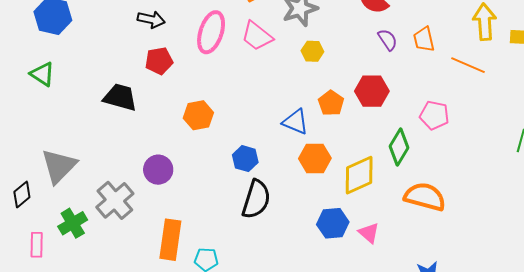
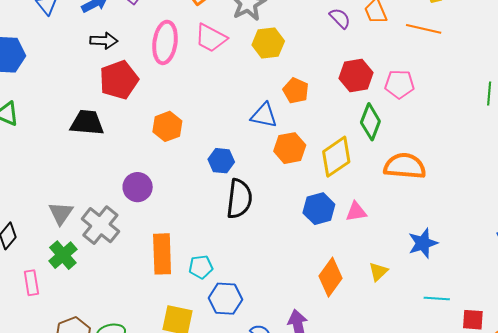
yellow hexagon: (312, 51) -> (268, 43), size x1.4
red pentagon: (159, 61) -> (119, 80), size x1.4
red hexagon: (372, 91) -> (356, 76), moved
gray triangle: (59, 166) -> (61, 213), moved, size x0.7
pink triangle: (369, 233) -> (356, 212), turned -40

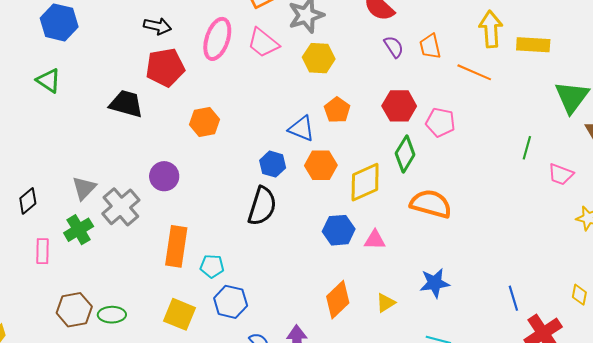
blue hexagon: (221, 161) -> (273, 164), moved

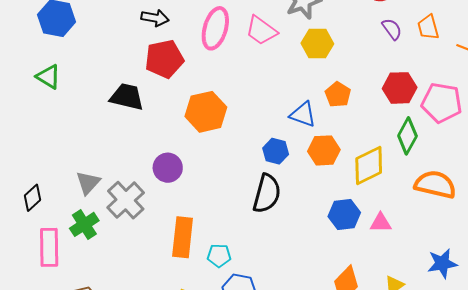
orange hexagon: (204, 122) -> (206, 112), size x1.4
pink pentagon: (440, 122) -> (442, 103), size x1.4
pink rectangle: (43, 251) -> (49, 247), size x1.5

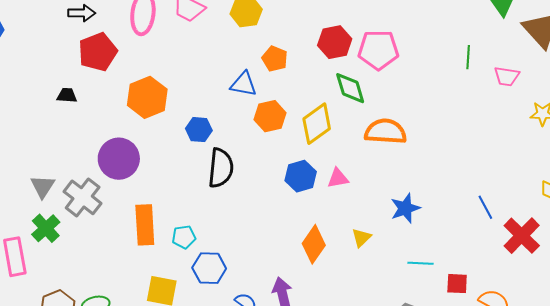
black trapezoid: (127, 97) -> (67, 95), size x0.6
green diamond: (407, 136) -> (350, 88), turned -36
blue hexagon: (276, 151) -> (199, 130), moved
purple circle: (168, 168) -> (119, 159), size x1.4

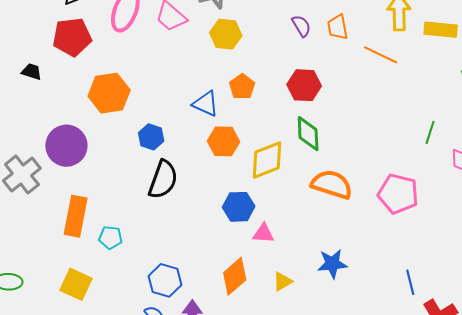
pink pentagon: (378, 50) -> (398, 194), moved
pink triangle: (338, 178) -> (263, 233), moved
blue hexagon: (209, 268) -> (165, 280), moved

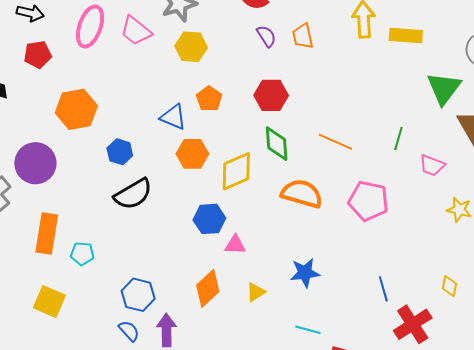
red pentagon: (72, 37) -> (38, 54), size x0.7
orange line: (381, 55) -> (335, 142), moved
black semicircle: (163, 180) -> (133, 194), turned 42

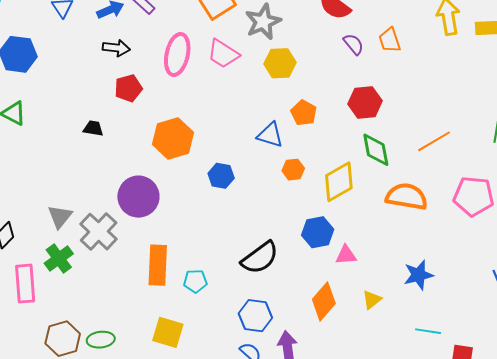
orange line: (335, 142) -> (434, 141), turned -48
orange hexagon: (192, 154) -> (293, 170), size x0.7
black semicircle: (133, 194) -> (260, 258), moved

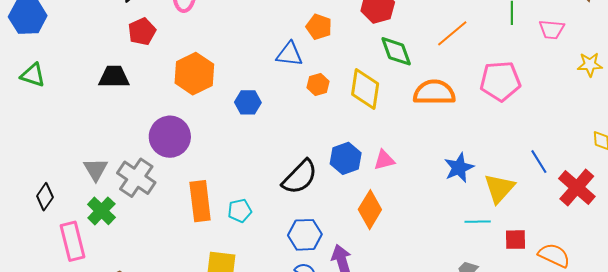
black trapezoid: (93, 128) -> (114, 77), size x1.5
yellow diamond: (339, 182) -> (365, 89), turned -42
blue hexagon: (318, 232) -> (346, 158), moved
yellow triangle: (372, 300) -> (499, 188), moved, size x1.6

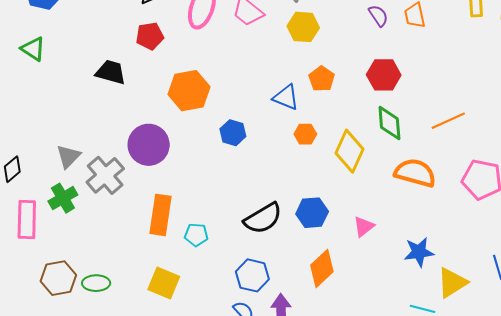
pink triangle: (384, 160) -> (364, 227), moved, turned -40

